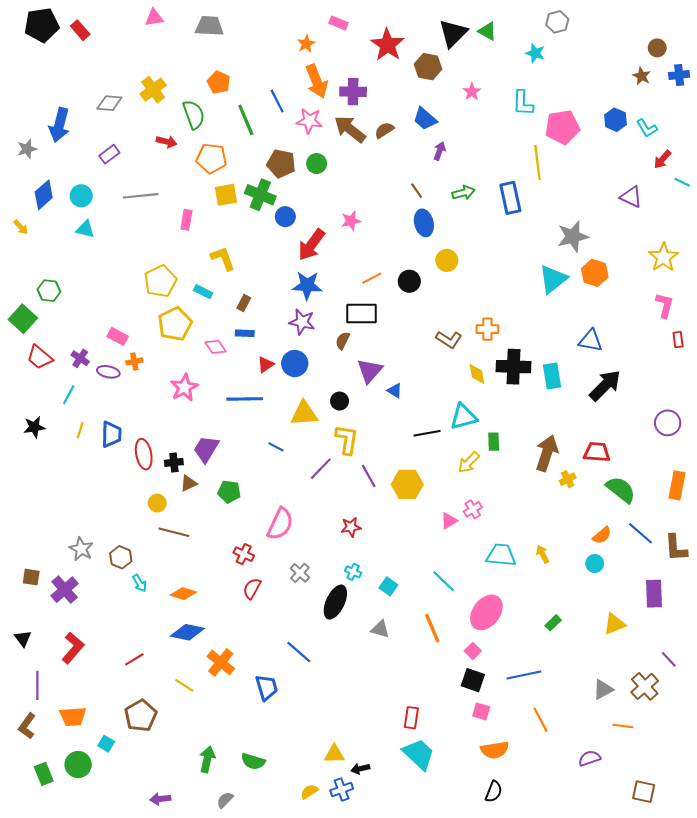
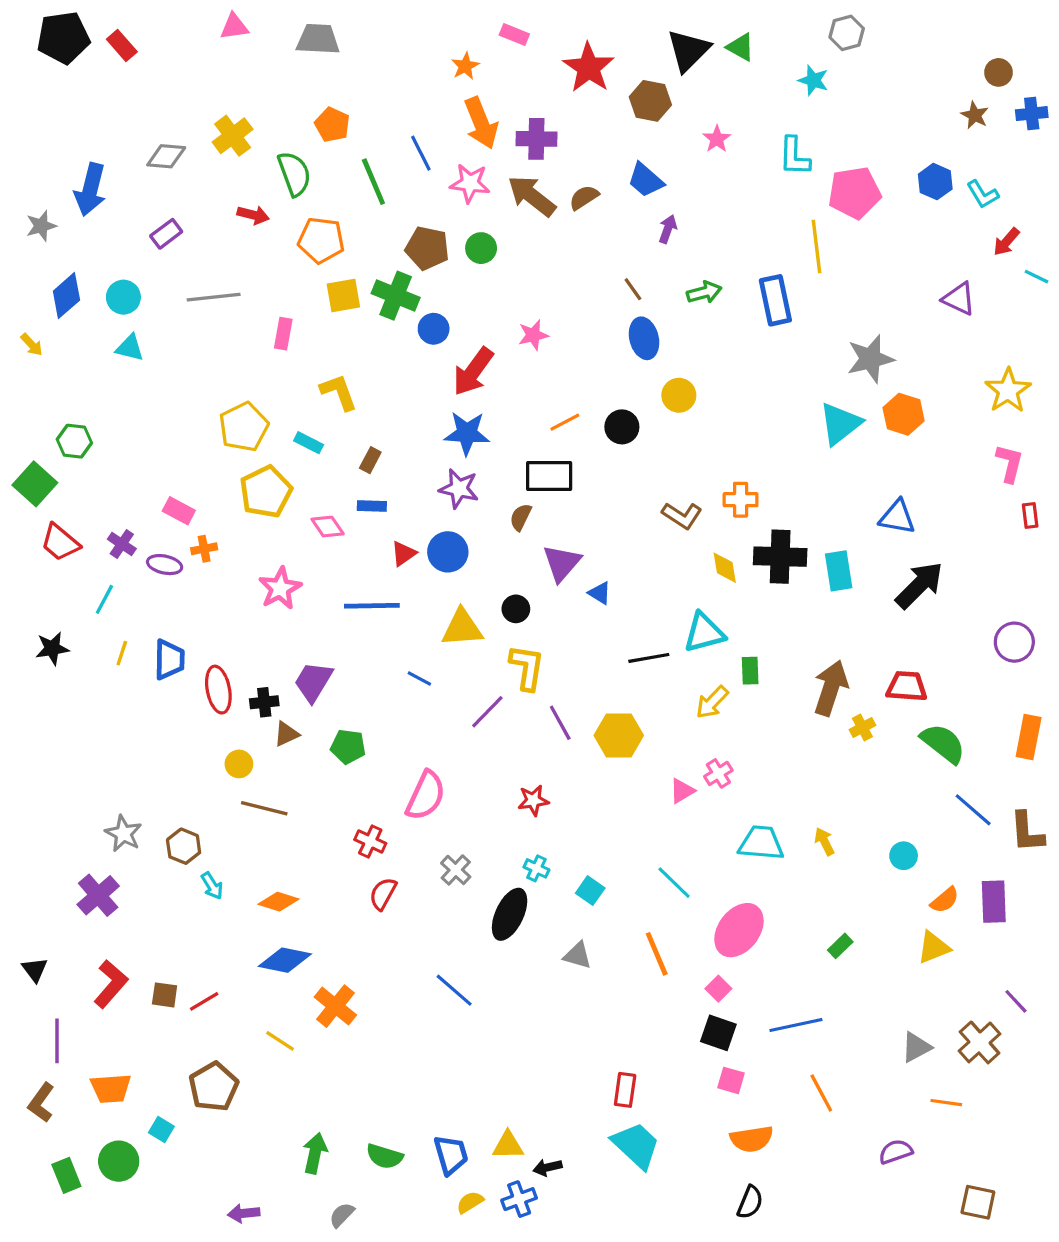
orange semicircle: (602, 535) -> (945, 900), moved
brown square: (31, 577) -> (165, 995), moved
blue trapezoid: (267, 687) -> (451, 1155), moved

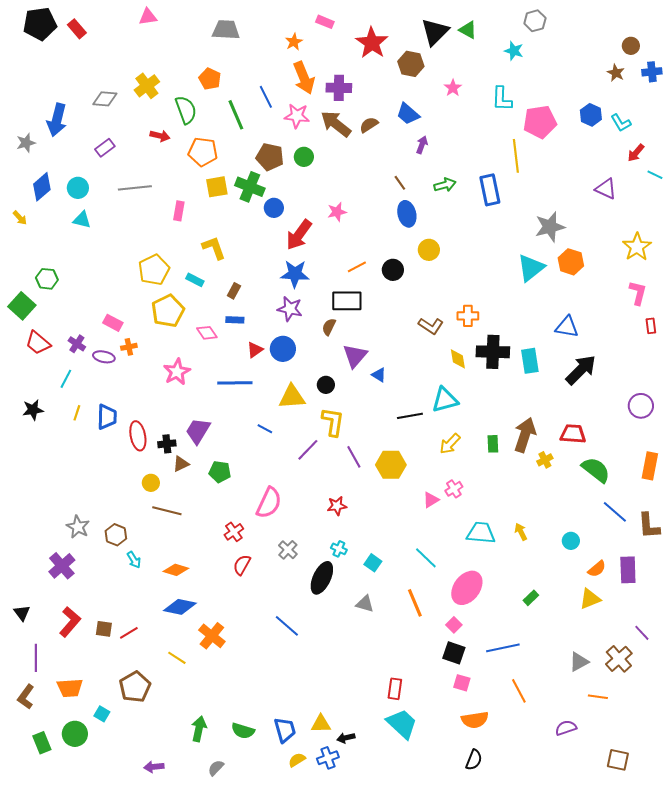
gray trapezoid: (318, 39) -> (226, 30), moved
green rectangle: (750, 671) -> (493, 444), moved
red cross: (370, 841) -> (234, 532), turned 30

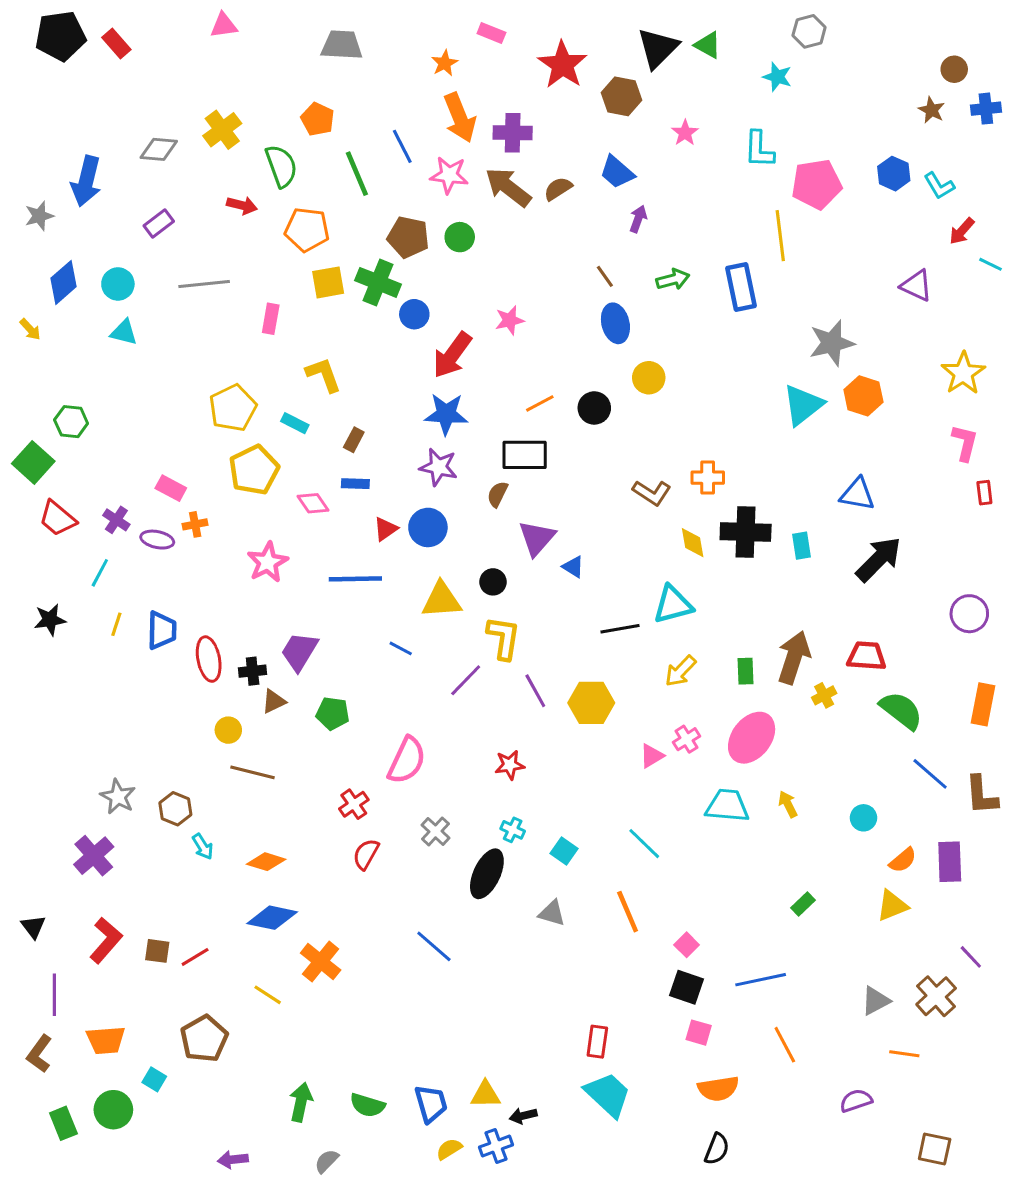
cyan rectangle: (530, 361) -> (801, 546), size x0.7
pink ellipse: (467, 588) -> (752, 738), moved

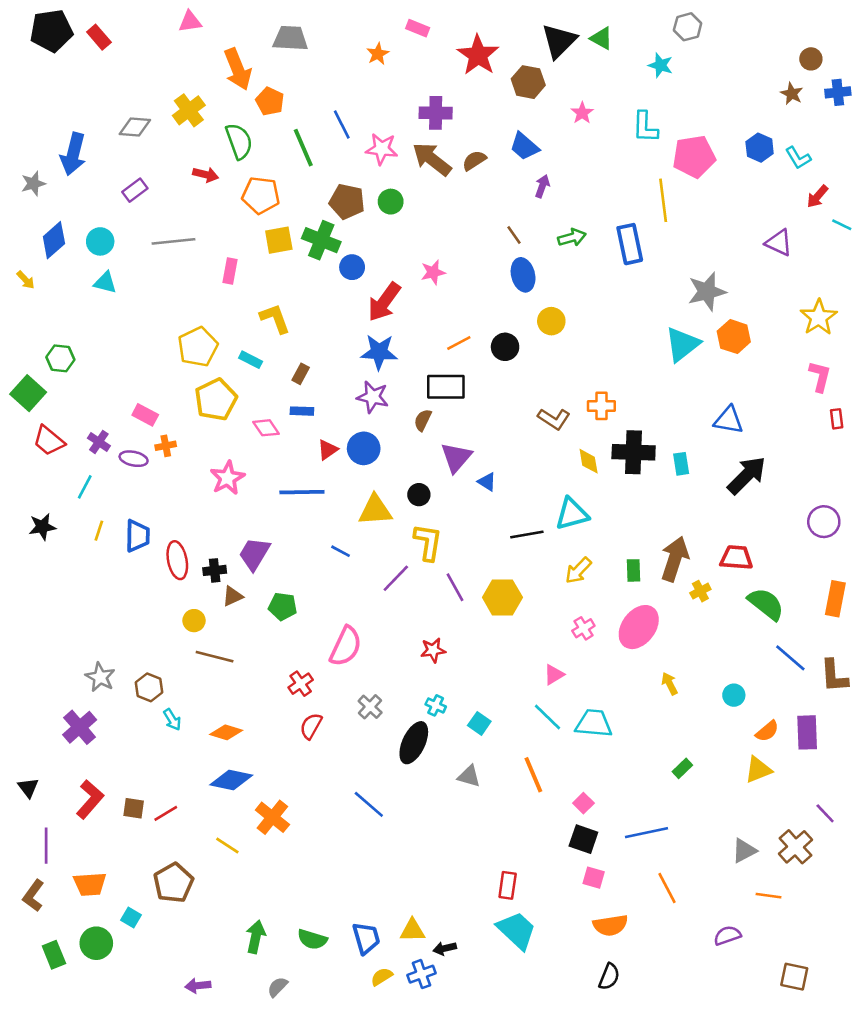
orange arrow: (460, 118) -> (238, 69), moved
pink triangle: (652, 756) -> (554, 675), moved
cyan trapezoid: (727, 806) -> (594, 723), moved

